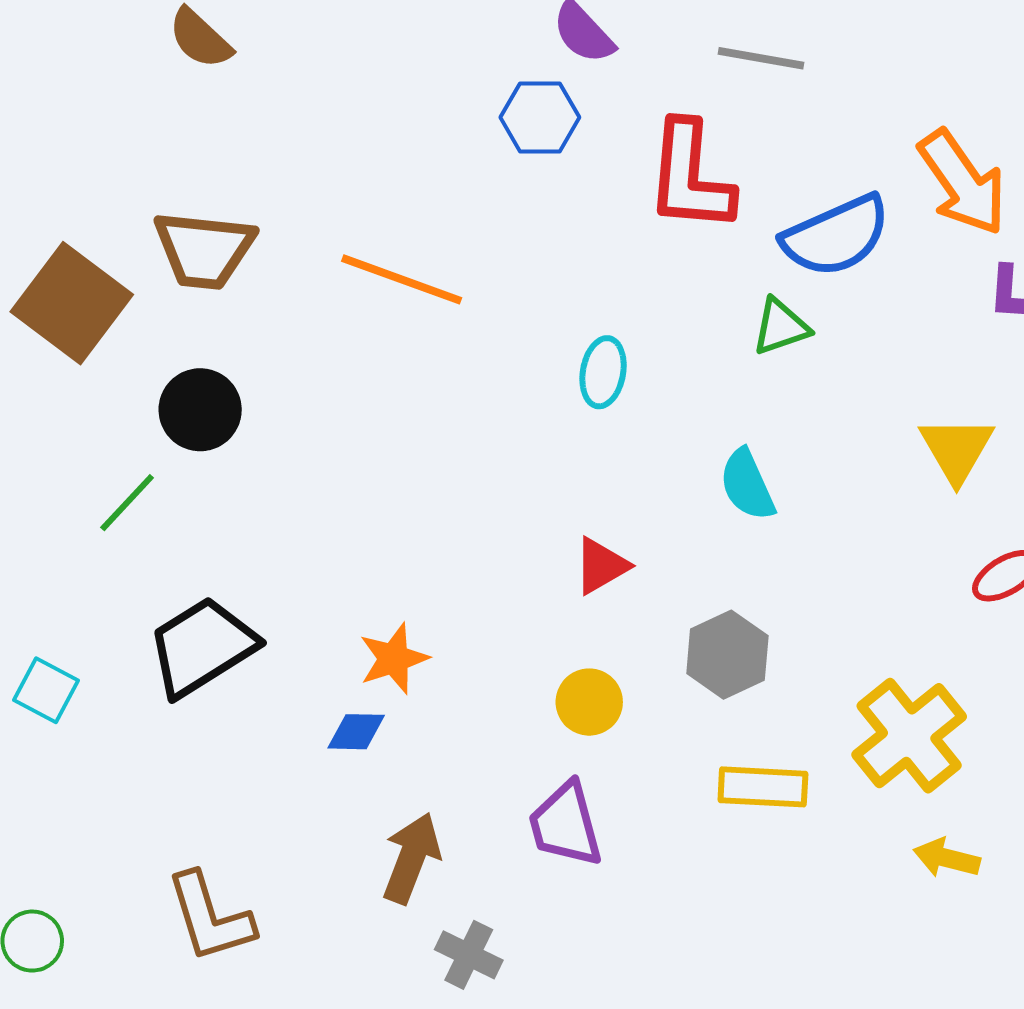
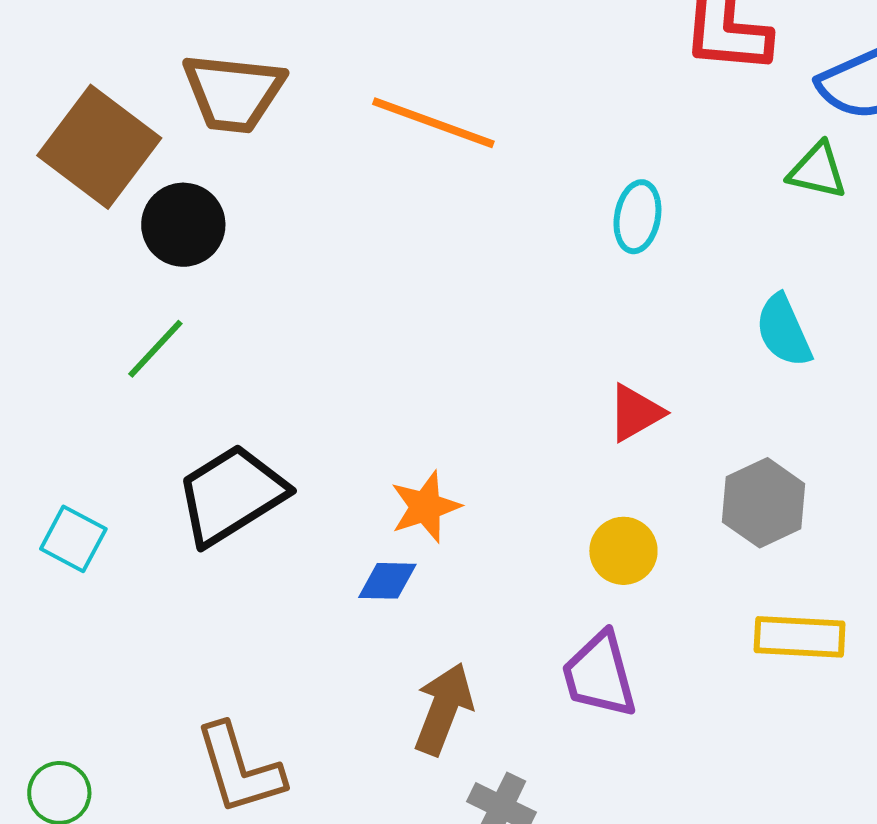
green triangle: (781, 327) -> (818, 171), turned 32
black circle: (200, 410) -> (183, 225), moved

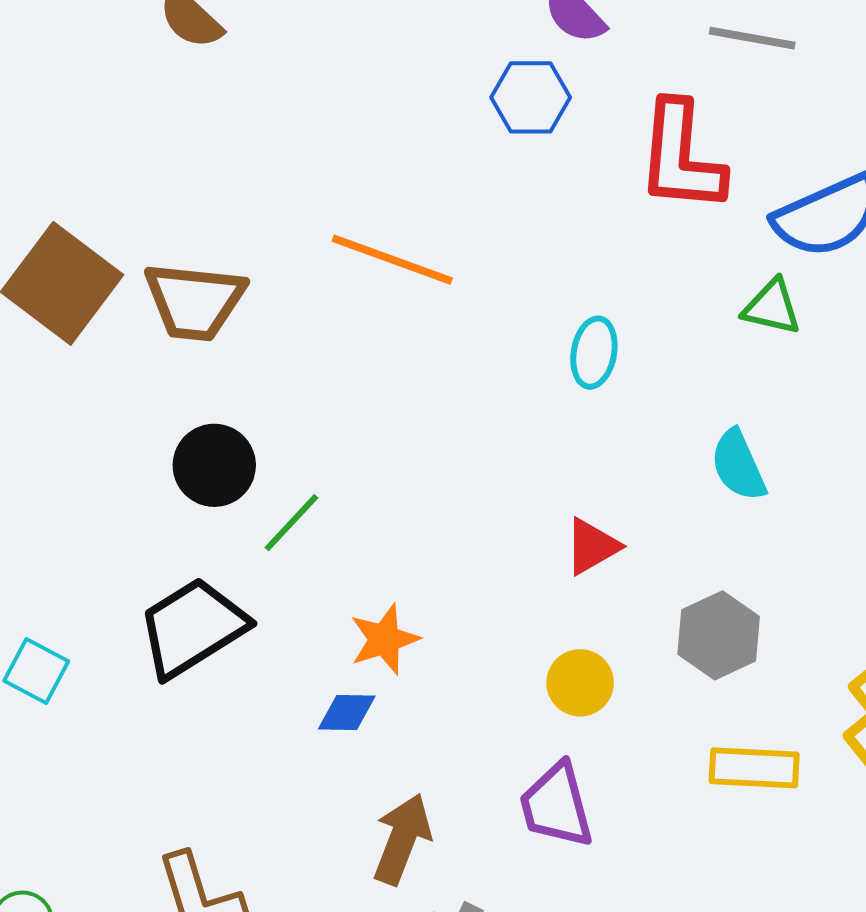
brown trapezoid: (233, 93) -> (194, 301), moved
black circle: (183, 225) -> (214, 465), moved
green line: (155, 349) -> (291, 523), moved

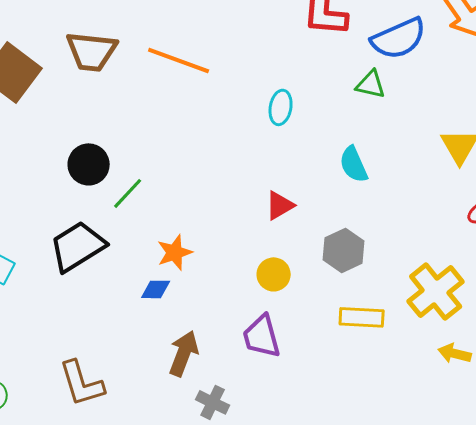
brown trapezoid: (194, 301) -> (92, 51), moved

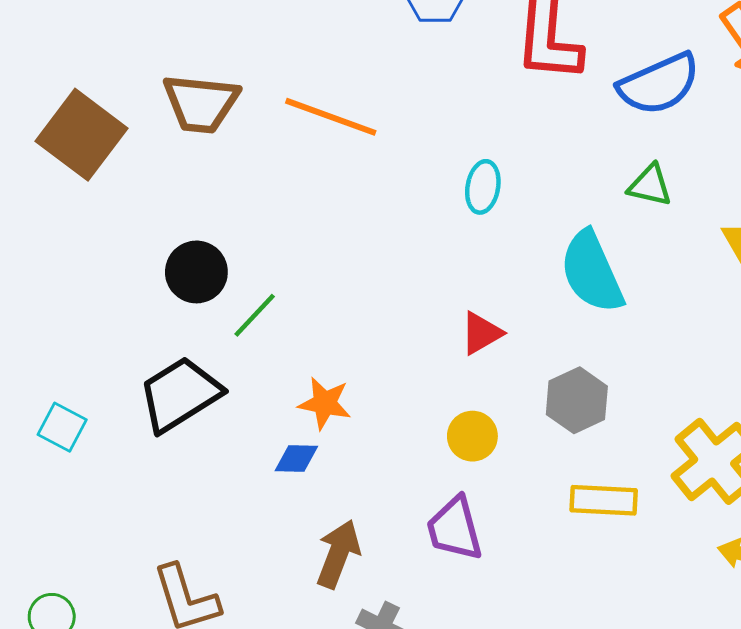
green triangle: (371, 84) -> (650, 185), moved
cyan semicircle: (354, 164) -> (592, 272), size x1.5
orange star: (175, 252) -> (325, 403), turned 30

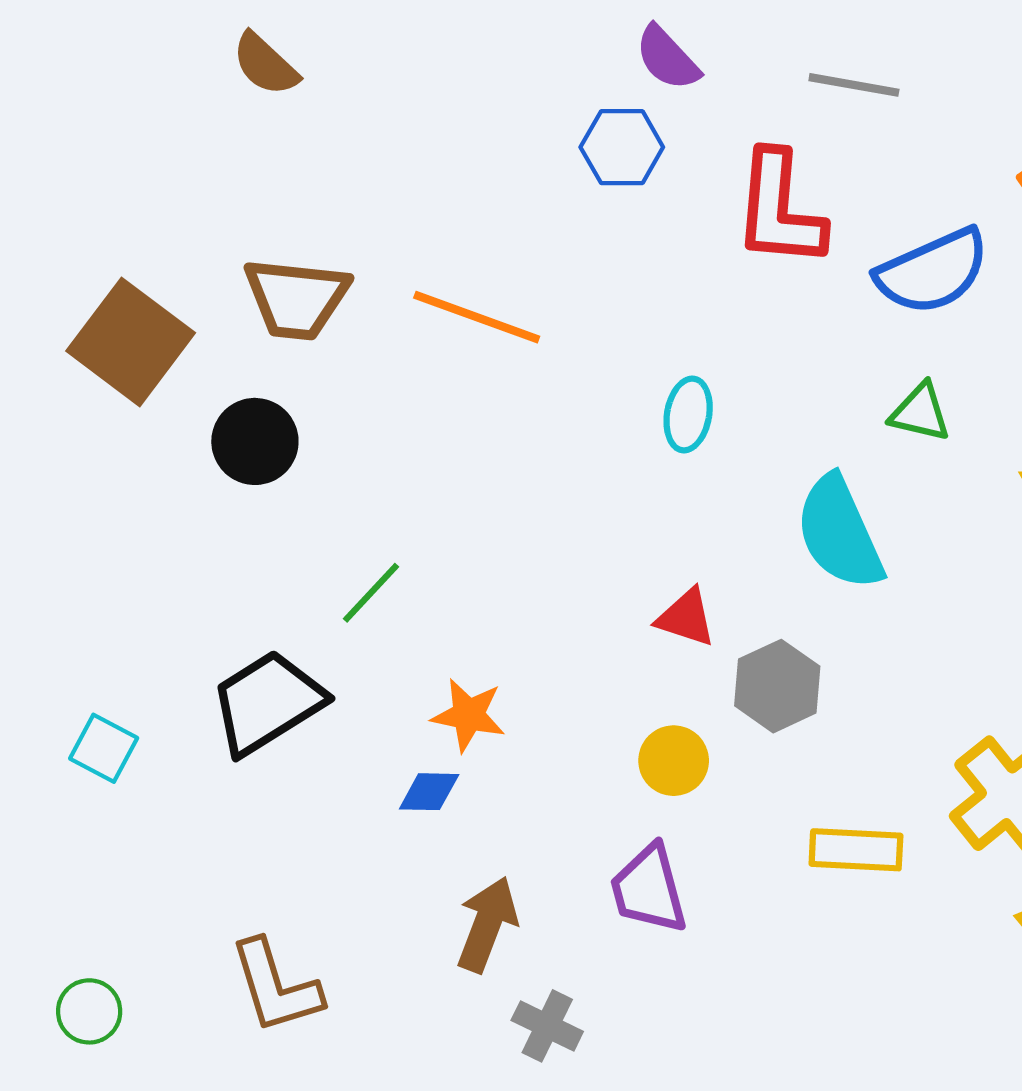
black circle: (196, 272) -> (255, 441), moved
red triangle: (481, 333) -> (686, 618), turned 48
gray hexagon: (577, 400) -> (777, 686), moved

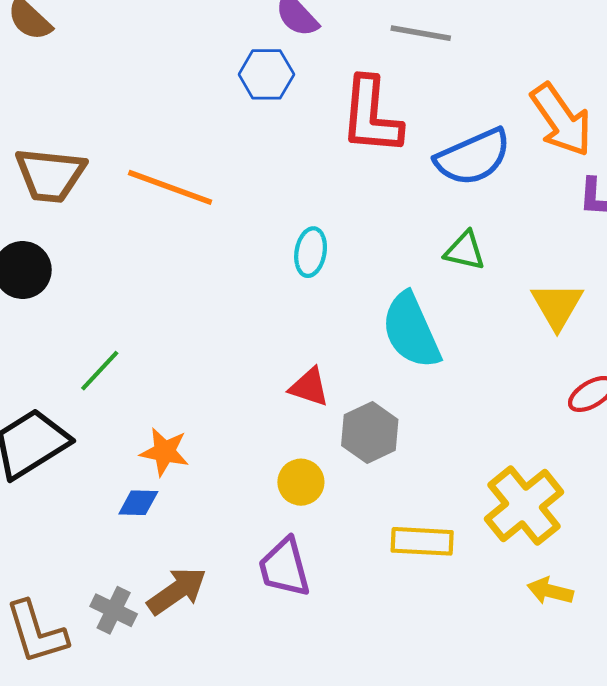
brown arrow: (487, 924) -> (177, 591), turned 34
gray cross: (547, 1026) -> (114, 610), moved

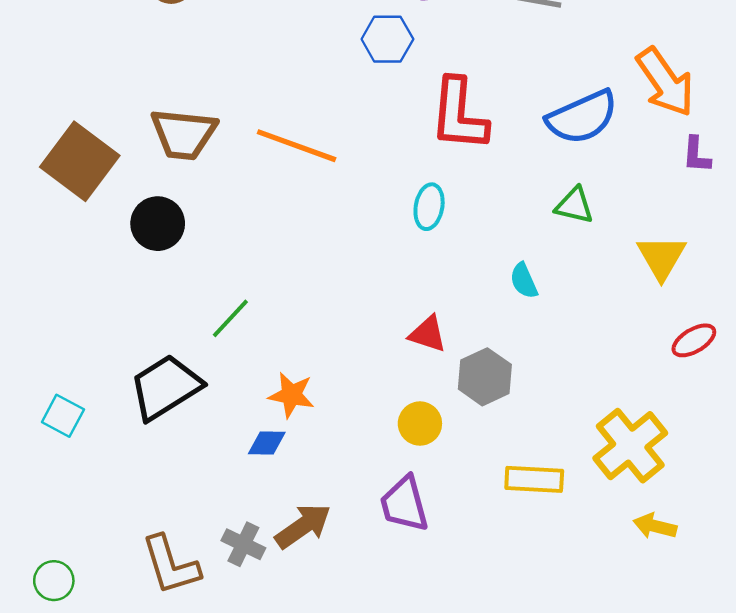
red L-shape: (371, 116) -> (459, 115), moved
cyan semicircle: (411, 331) -> (524, 281), size x0.5

